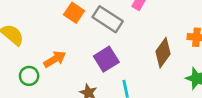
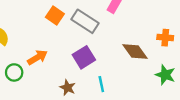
brown diamond: (163, 53) -> (135, 52), turned -72

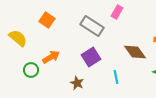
orange square: (55, 15) -> (47, 20), moved
cyan line: (101, 84) -> (116, 77), moved

